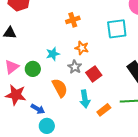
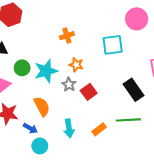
cyan star: (53, 54) -> (46, 71), size x1.6
green circle: (33, 69) -> (22, 68), moved
orange semicircle: (60, 88) -> (42, 106), moved
cyan arrow: (85, 99) -> (69, 128), moved

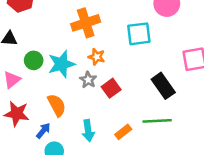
orange cross: (67, 36) -> (86, 23), size x1.6
blue arrow: (30, 128) -> (43, 131), turned -80

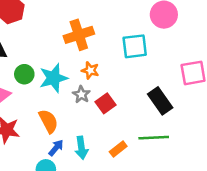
blue arrow: (43, 131) -> (56, 148), moved

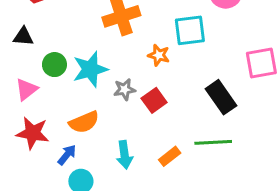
orange star: (90, 70) -> (159, 55), moved
gray star: (81, 95) -> (124, 89), turned 30
orange semicircle: (48, 121) -> (84, 122), turned 95
blue arrow: (56, 148) -> (67, 155), moved

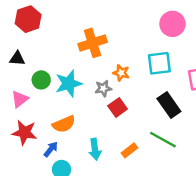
cyan square: (190, 30) -> (159, 63), moved
gray star: (124, 89) -> (103, 88), moved
green line: (213, 142) -> (163, 140), turned 32

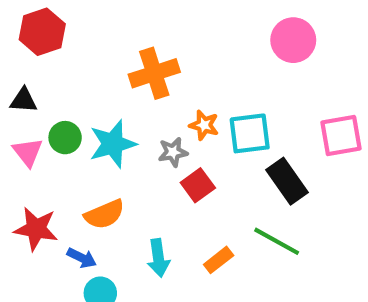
cyan square: (159, 63) -> (250, 133), moved
pink triangle: (20, 99) -> (28, 152), moved, turned -30
blue arrow: (51, 149) -> (82, 258), turned 77

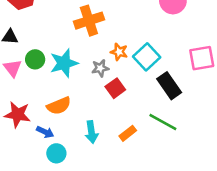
cyan square: (250, 133) -> (147, 57), turned -36

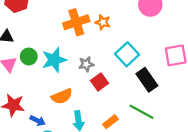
orange star: (119, 52) -> (103, 22), moved
orange semicircle: (59, 106) -> (62, 96), moved

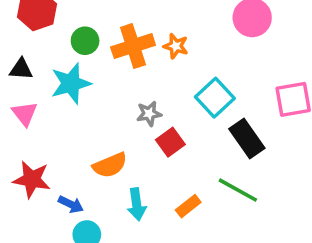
green circle: (29, 57) -> (85, 41), moved
cyan star: (54, 60) -> (71, 83), moved

